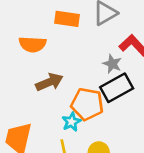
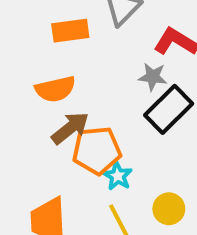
orange semicircle: (33, 44) -> (55, 89), moved
orange pentagon: (87, 104) -> (97, 150), moved

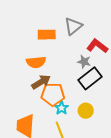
yellow circle: (169, 209) -> (86, 111), moved

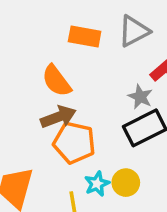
orange semicircle: (36, 62) -> (56, 81), turned 48
cyan star: (62, 108) -> (97, 184), moved

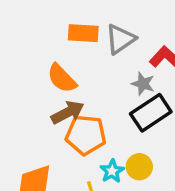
gray triangle: (134, 31) -> (120, 39), moved

